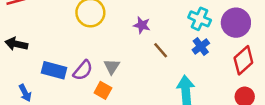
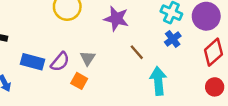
purple star: (142, 25) -> (116, 19), size x1.5
brown line: (161, 50) -> (137, 52), moved

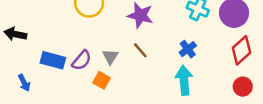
blue cross: (173, 39) -> (188, 49), moved
brown line: (137, 52) -> (140, 50), moved

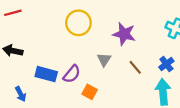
brown line: (140, 50) -> (135, 67), moved
gray triangle: (110, 57) -> (104, 60), moved

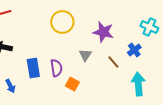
blue cross: (166, 64) -> (134, 50), moved
blue rectangle: (46, 74) -> (33, 68), turned 66
purple semicircle: (72, 74) -> (56, 68), turned -48

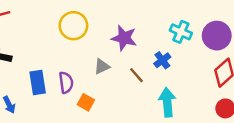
gray triangle: (85, 55) -> (102, 66), turned 32

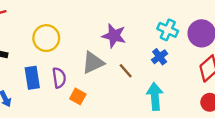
yellow circle: (73, 26) -> (46, 38), moved
blue cross: (162, 60) -> (160, 57), moved
gray triangle: (102, 66) -> (93, 63), size x1.5

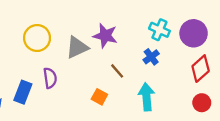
gray triangle: (93, 63) -> (77, 47), moved
blue rectangle: (32, 78) -> (23, 92), moved, turned 30
orange square: (78, 96) -> (99, 97), moved

